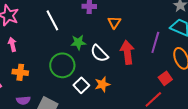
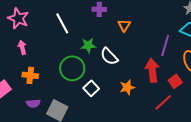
red arrow: (127, 52) -> (152, 70), moved
orange star: (102, 84) -> (127, 87), moved

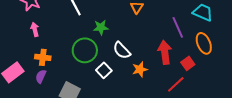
purple line: (165, 45) -> (178, 27), turned -40
white semicircle: (109, 56) -> (122, 50), moved
purple semicircle: (33, 103) -> (41, 76), moved, turned 120

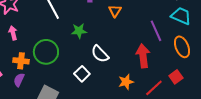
green circle: (85, 50) -> (46, 52), moved
red square: (188, 63) -> (176, 77), moved
orange star: (140, 69) -> (126, 82), moved

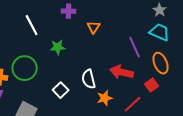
white semicircle: (100, 54) -> (89, 79), moved, turned 30
red arrow: (143, 56) -> (122, 72), turned -70
red square: (176, 77) -> (152, 85), moved

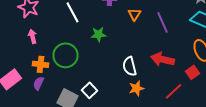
purple line: (135, 47) -> (162, 22), moved
white square: (61, 90) -> (90, 90), moved
orange star: (105, 98) -> (136, 88), moved

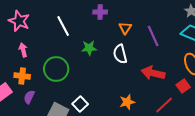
orange cross: (40, 64) -> (22, 76), moved
white semicircle: (130, 66) -> (120, 54), moved

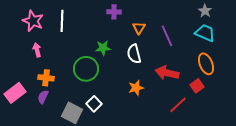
white line: (63, 26) -> (62, 21), moved, turned 30
green circle: (56, 69) -> (86, 69), moved
orange cross: (22, 76) -> (46, 78), moved
orange star: (127, 102) -> (136, 88), moved

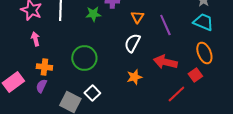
green star: (103, 48) -> (93, 14), moved
white semicircle: (134, 54) -> (132, 43), turned 42

